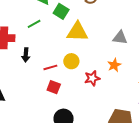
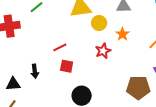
black arrow: (26, 55) -> (35, 71), moved
yellow circle: (71, 61) -> (99, 23), moved

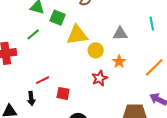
red line: (60, 47) -> (43, 80), moved

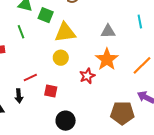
green line: (33, 34) -> (21, 32), turned -72
yellow circle: (96, 50) -> (61, 58), moved
orange star: (119, 62) -> (107, 59), size x1.6

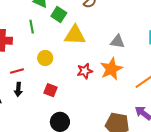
yellow circle: (61, 58) -> (45, 58), moved
red star: (87, 76) -> (85, 71), moved
red line: (30, 78) -> (17, 71), moved

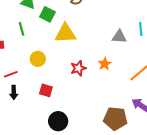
gray triangle: (117, 42) -> (119, 37), moved
orange star: (111, 69) -> (105, 64), size x0.6

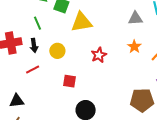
orange star: (105, 64) -> (134, 47), moved
black arrow: (14, 92) -> (34, 45), moved

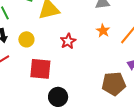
red square: (70, 81) -> (40, 69), size x1.6

